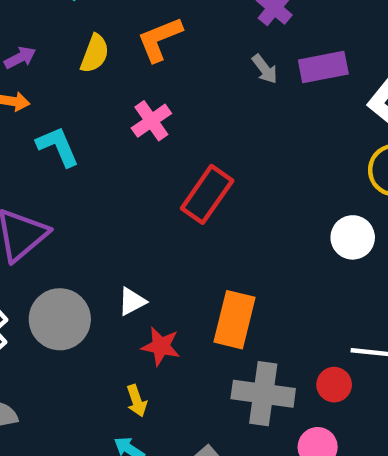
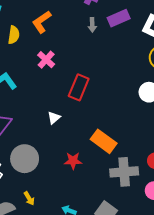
gray arrow: (265, 69) -> (92, 25), turned 48
white triangle: (132, 301) -> (54, 118), moved
orange rectangle: (234, 320) -> (104, 141), turned -55
yellow arrow: (137, 401) -> (29, 198), moved

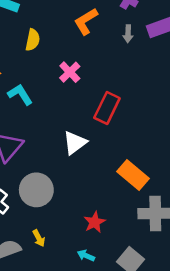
orange L-shape: (42, 22) -> (86, 21), moved
white triangle: (54, 118) -> (75, 143), size x1.5
red star: (73, 161) -> (95, 222), moved, turned -30

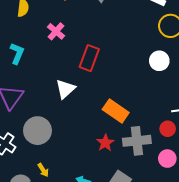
cyan L-shape: (20, 94) -> (17, 53), turned 60
red star: (95, 222) -> (105, 143), moved

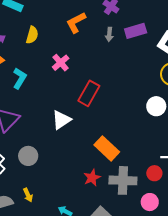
gray circle: (37, 131) -> (28, 156), size x0.7

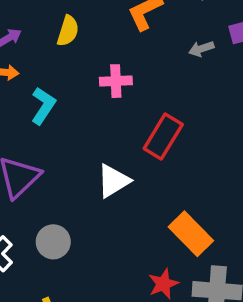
gray arrow: (109, 34) -> (201, 49), moved, turned 64
pink cross: (61, 63) -> (116, 81), turned 36

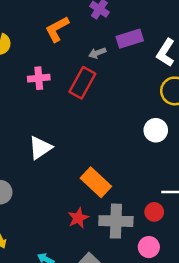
red rectangle: (163, 136) -> (82, 83), moved

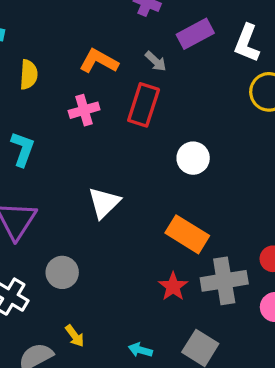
orange L-shape: (57, 29) -> (99, 61), moved, turned 68
gray arrow: (97, 53) -> (156, 61), turned -105
white circle: (156, 130) -> (193, 158), moved

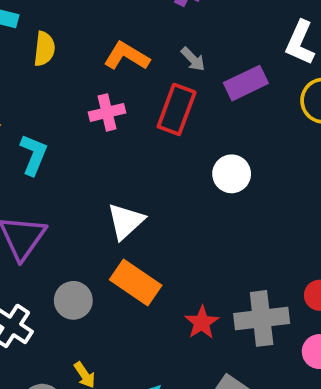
purple rectangle: (195, 34) -> (246, 83), moved
yellow semicircle: (29, 75) -> (44, 49), moved
orange rectangle: (187, 234) -> (136, 282), moved

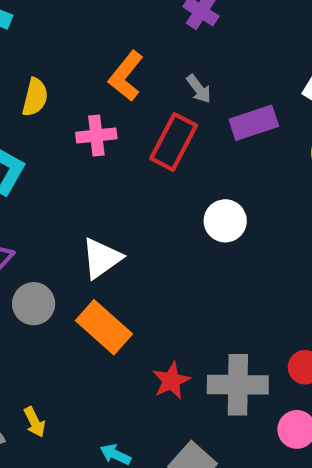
yellow semicircle: (44, 49) -> (35, 97), moved
orange L-shape: (127, 56) -> (126, 76), turned -90
gray circle: (73, 300) -> (34, 304), moved

